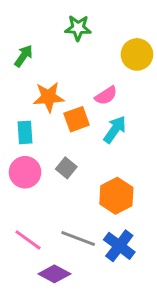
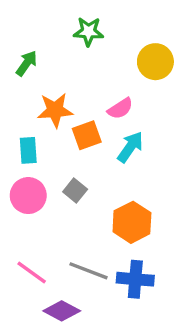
blue cross: (119, 246) -> (135, 279), turned -32

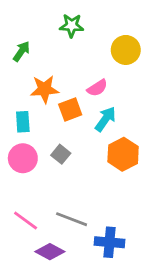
orange hexagon: (132, 222) -> (123, 154), moved
blue cross: (135, 279) -> (109, 242), moved

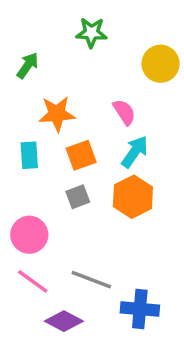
pink semicircle: (97, 88) -> (124, 112), turned -90
orange square: (70, 110) -> (81, 155), moved
gray square: (61, 154) -> (78, 197), turned 30
orange hexagon: (123, 154) -> (133, 197), moved
pink circle: (23, 158) -> (29, 235), moved

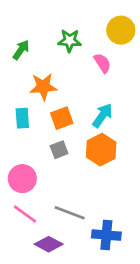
green star: (91, 33) -> (70, 41), moved
yellow circle: (161, 64) -> (121, 30), moved
pink semicircle: (124, 112) -> (102, 63), moved

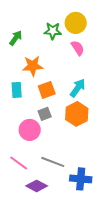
yellow circle: (121, 30) -> (76, 23), moved
pink circle: (22, 179) -> (30, 130), moved

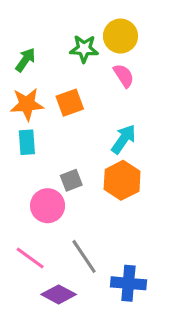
orange star: (33, 66) -> (27, 104), moved
orange square: (47, 90) -> (70, 103), moved
gray line: (53, 162) -> (84, 256), turned 35

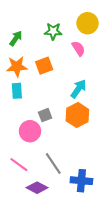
yellow circle: (120, 36) -> (88, 23), moved

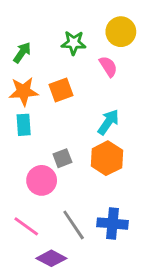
blue cross: (81, 181) -> (112, 224), moved

